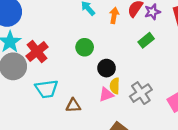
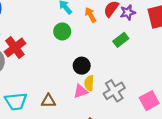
orange arrow: (114, 15) -> (90, 15), turned -40
green circle: (85, 47) -> (62, 31), moved
cyan trapezoid: (47, 89) -> (16, 101), moved

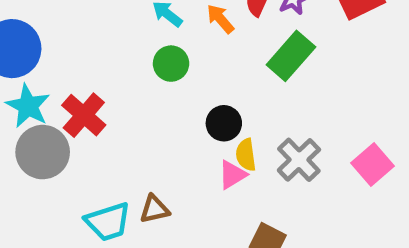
green rectangle: (121, 40) -> (291, 56), size x1.5
brown triangle: (48, 101) -> (154, 209), moved

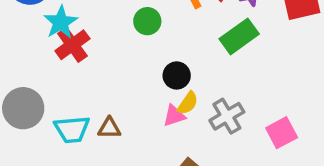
cyan star: (28, 106) -> (61, 22), moved
gray circle: (43, 152) -> (23, 108), moved
yellow semicircle: (246, 155) -> (188, 103), turned -150

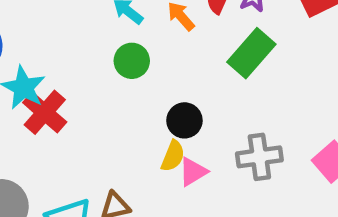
yellow semicircle: (188, 103) -> (173, 156), moved
gray cross: (227, 116) -> (259, 157), turned 36

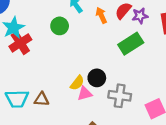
green circle: (132, 61) -> (60, 26), moved
black circle: (184, 120) -> (97, 78), moved

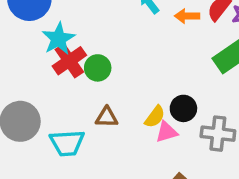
orange arrow: (101, 15) -> (187, 16), turned -63
green circle: (60, 26) -> (98, 68), moved
brown triangle: (42, 99) -> (107, 117), moved

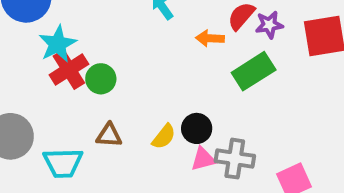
orange arrow: (187, 16) -> (210, 38), moved
pink triangle: (167, 132) -> (203, 159), moved

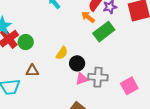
orange arrow: (210, 38) -> (88, 17), moved, turned 40
yellow semicircle: (164, 137) -> (62, 53), moved

